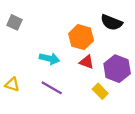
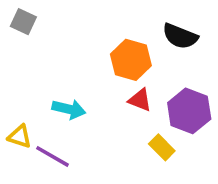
gray square: (14, 22) -> (23, 22), moved
cyan arrow: (49, 59) -> (69, 109), moved
purple line: (52, 88) -> (52, 156), moved

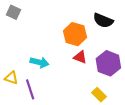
yellow rectangle: (162, 147) -> (99, 95), moved
purple line: (52, 156) -> (30, 89), turned 42

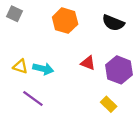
orange hexagon: (75, 34) -> (65, 21), moved
yellow triangle: (11, 78) -> (20, 66), moved
purple line: (30, 89) -> (33, 99), turned -36

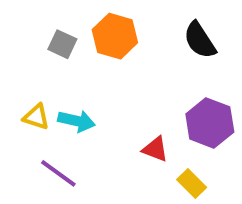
gray square: (15, 14) -> (62, 44), moved
black semicircle: (113, 23) -> (200, 40), turned 35
red triangle: (88, 63) -> (155, 149), moved

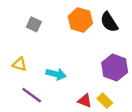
orange hexagon: (115, 36) -> (80, 20), moved
cyan arrow: (77, 121) -> (56, 74), moved
red triangle: (155, 149) -> (85, 101), moved

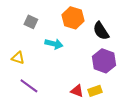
black semicircle: (109, 22) -> (101, 31), moved
cyan arrow: (56, 74) -> (54, 44), moved
yellow rectangle: (105, 101) -> (95, 91), turned -64

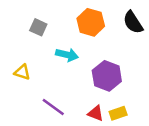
black semicircle: (101, 31) -> (133, 22), moved
purple hexagon: (104, 61) -> (107, 76), moved
purple line: (29, 86) -> (53, 107), moved

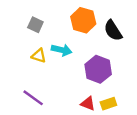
black semicircle: (133, 22) -> (113, 31), moved
yellow triangle: (22, 72) -> (39, 56), moved
purple line: (53, 107) -> (33, 98), moved

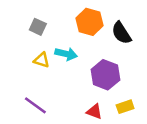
yellow rectangle: (108, 104) -> (125, 107), moved

